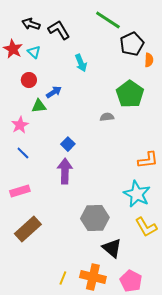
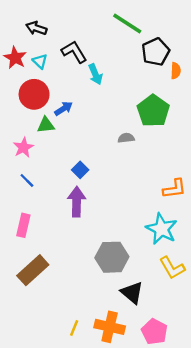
black L-shape: (59, 30) -> (74, 52), moved
red circle: (29, 80) -> (34, 94), size x1.6
pink rectangle: (20, 191) -> (23, 225), turned -60

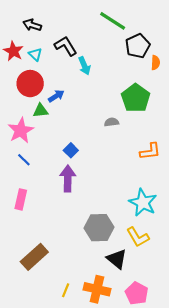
pink star: (23, 147) -> (21, 131), size x1.4
orange L-shape: (174, 189) -> (150, 151), moved
yellow L-shape: (172, 268) -> (138, 237), moved
brown rectangle: (33, 270) -> (34, 257), moved

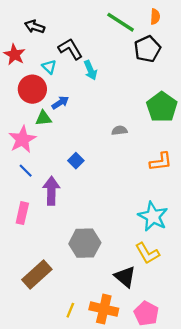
cyan triangle: (35, 54) -> (49, 67), moved
orange semicircle: (155, 63) -> (155, 17), moved
green pentagon: (136, 98) -> (162, 107), moved
purple arrow: (68, 179) -> (51, 191), moved
gray hexagon: (99, 228) -> (85, 243), moved

